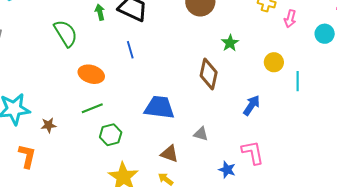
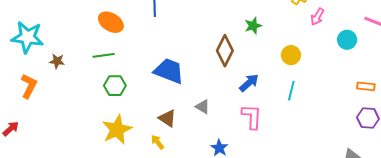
cyan line: (298, 81) -> (291, 91), moved
blue arrow: (252, 105) -> (249, 83), moved
pink L-shape: (253, 152) -> (252, 117), moved

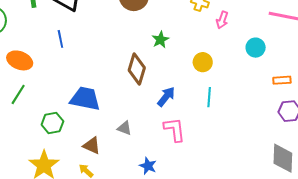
cyan circle: (347, 40) -> (256, 48), moved
green line: (104, 55) -> (18, 94), turned -40
green hexagon: (115, 86) -> (52, 123), moved

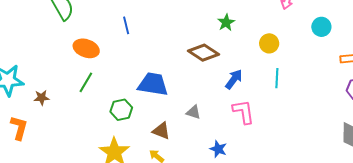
brown diamond: (137, 69) -> (204, 53), turned -72

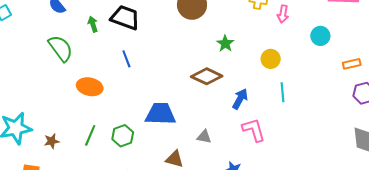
green line: (86, 82) -> (90, 135), moved
green hexagon: (121, 110) -> (123, 136), moved

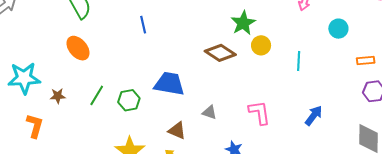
green star: (225, 44) -> (243, 23), size x1.4
yellow circle: (271, 59) -> (261, 45), moved
orange ellipse: (90, 87) -> (78, 48), moved, turned 30
cyan line: (283, 92) -> (299, 61), moved
blue arrow: (240, 99) -> (314, 116), moved

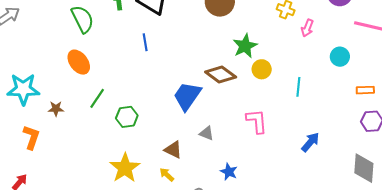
blue trapezoid: (169, 84) -> (187, 96), moved, turned -68
green line: (97, 95) -> (97, 98), moved
pink L-shape: (259, 112) -> (257, 121), moved

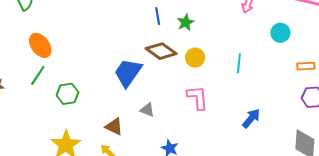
blue line: (145, 42) -> (158, 16), moved
green star: (245, 46) -> (186, 22), size x0.7
orange ellipse: (79, 62) -> (40, 45), moved
yellow circle: (262, 69) -> (195, 58), moved

